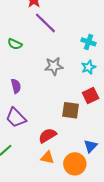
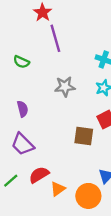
purple line: (45, 23) -> (55, 38), turned 30
red semicircle: (47, 135) -> (39, 175), moved
orange triangle: (47, 158) -> (58, 189), turned -48

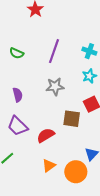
purple line: (55, 38) -> (54, 51), moved, turned 35
gray star: (65, 87) -> (55, 86), moved
red semicircle: (39, 175) -> (46, 135), moved

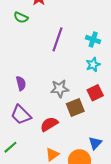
green semicircle: (17, 53) -> (21, 17), moved
gray star: (55, 86) -> (60, 89), moved
brown square: (72, 119) -> (75, 107), turned -30

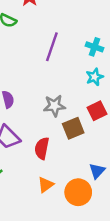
red semicircle: (49, 124) -> (42, 148), turned -48

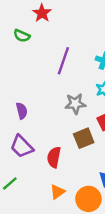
gray star: (54, 106) -> (75, 104), moved

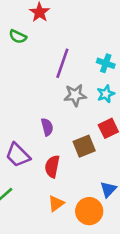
gray star: (75, 104) -> (75, 95), moved
purple semicircle: (22, 111) -> (47, 127), moved

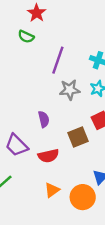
green semicircle: (18, 37) -> (26, 37), moved
red semicircle: (52, 167) -> (48, 156), turned -114

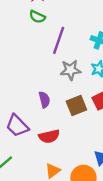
green semicircle: (26, 37) -> (37, 17), moved
brown square: (78, 137) -> (76, 106), moved

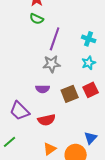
gray star: (70, 70) -> (52, 64), moved
purple semicircle: (44, 100) -> (43, 89), turned 104

